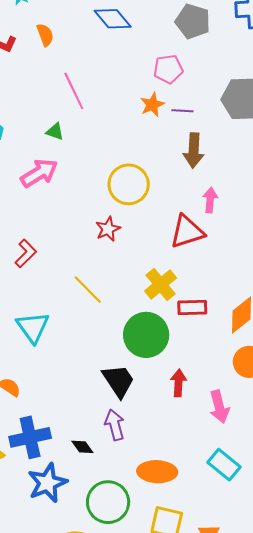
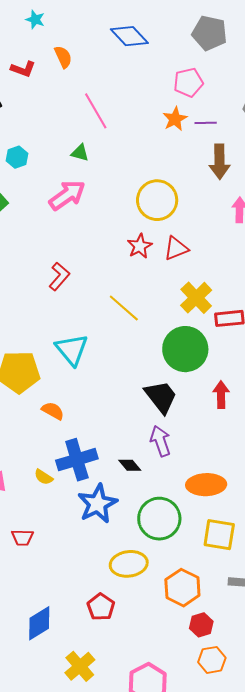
red triangle: (187, 232) -> (176, 248), moved, size x0.7

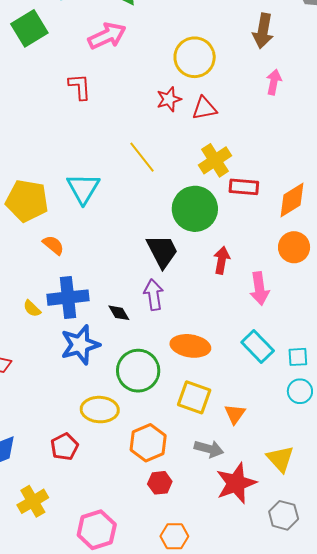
red L-shape: (59, 276) -> (80, 87), moved, turned -56
orange hexagon: (212, 660) -> (174, 536), moved

